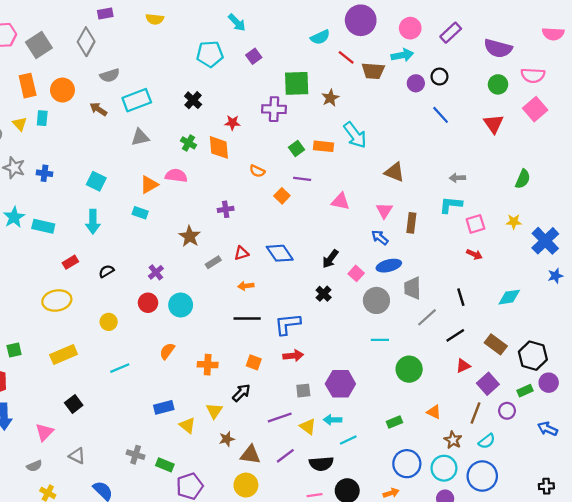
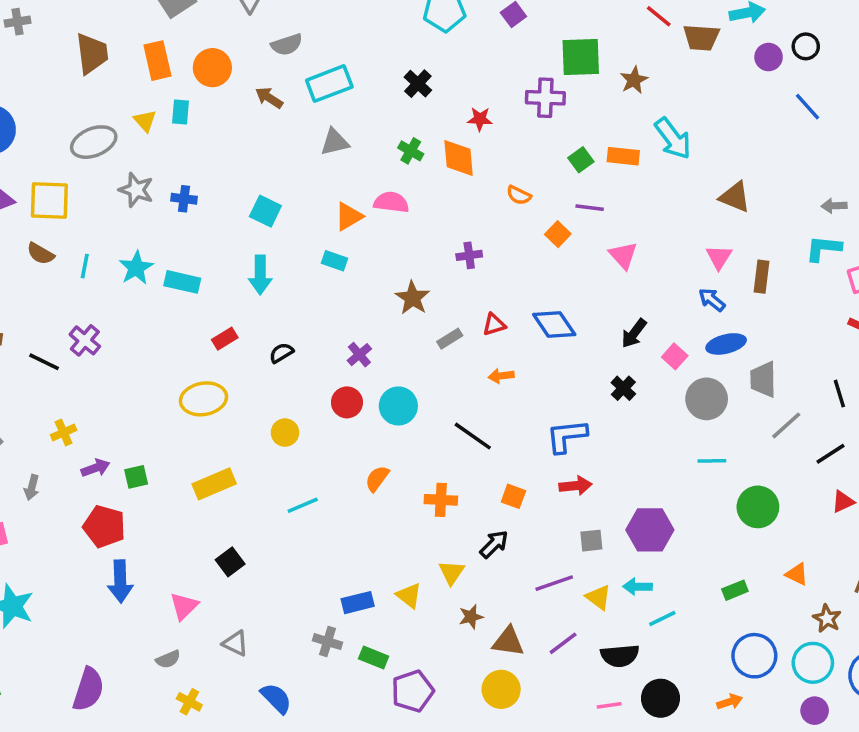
pink triangle: (340, 201) -> (623, 255), moved, turned 36
black line: (247, 318) -> (473, 436), moved, turned 35
blue rectangle: (164, 407) -> (358, 603), moved

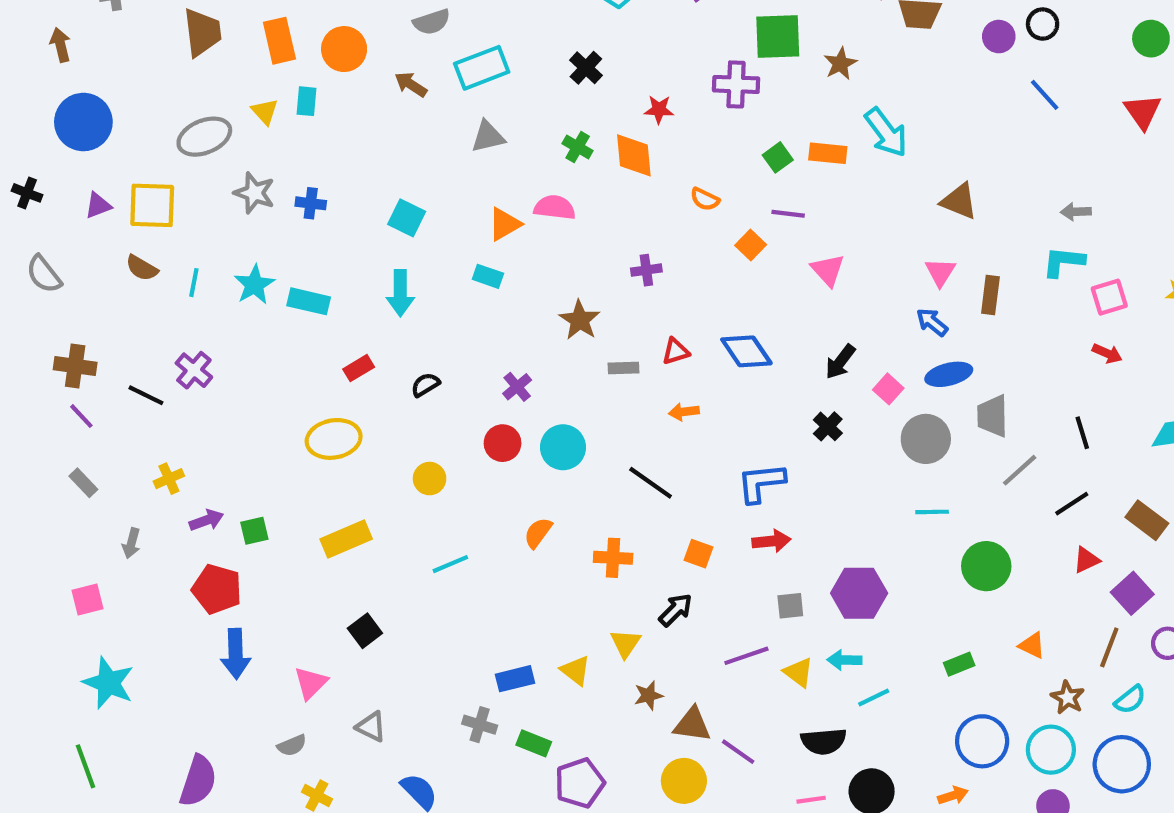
gray rectangle: (450, 339) -> (623, 368), turned 30
purple line: (563, 643) -> (738, 752), moved, turned 72

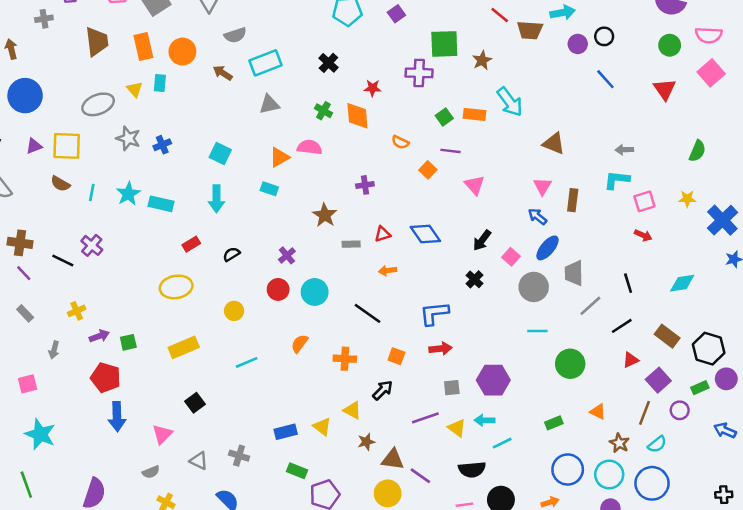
blue cross: (311, 203) -> (162, 145), turned -30
blue ellipse: (949, 374) -> (548, 248), turned -36
yellow triangle: (626, 643) -> (352, 410), turned -36
gray cross: (480, 725) -> (239, 456), moved

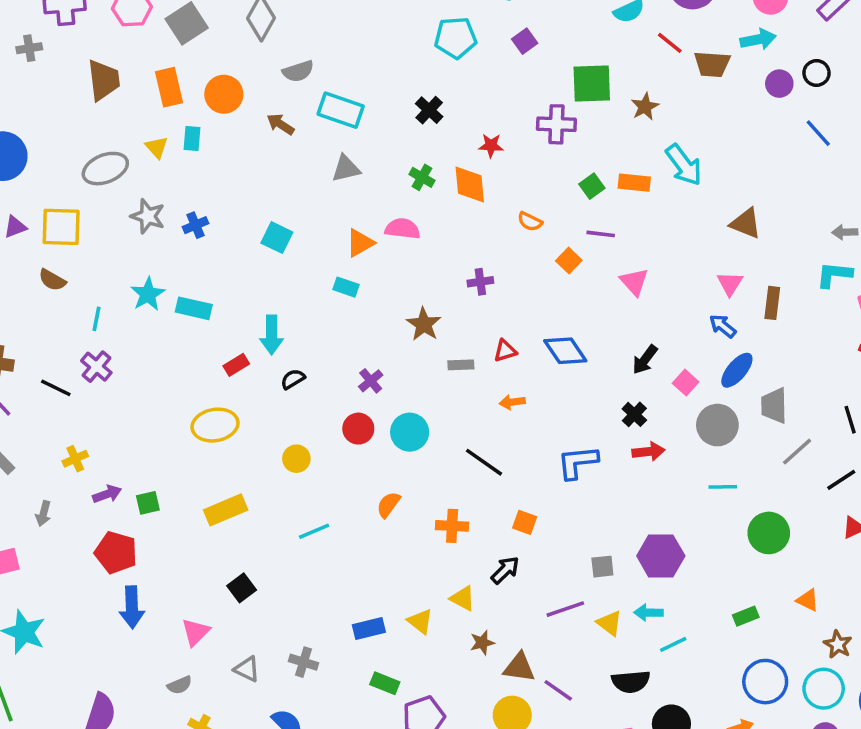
cyan rectangle: (266, 63) -> (341, 110), turned 40
cyan line: (92, 193) -> (96, 319), moved
cyan arrow: (216, 199) -> (272, 335), moved
red arrow: (441, 349) -> (648, 452), moved

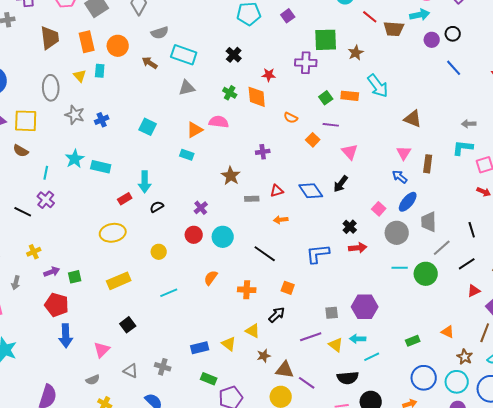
gray ellipse: (105, 169) -> (51, 88), turned -70
black arrow: (645, 360) -> (341, 184), moved
green circle: (769, 533) -> (426, 274), moved

